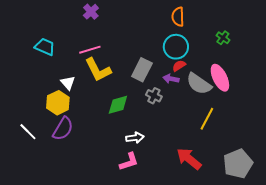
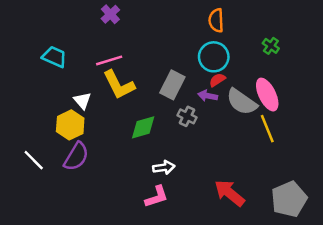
yellow line: (207, 119) -> (267, 129), moved, turned -50

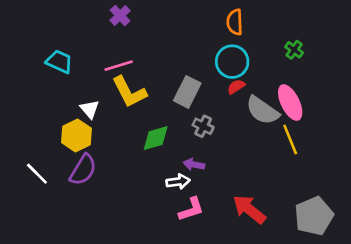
purple arrow: (208, 96) -> (194, 164), moved
pink L-shape: (157, 197) -> (191, 209), moved

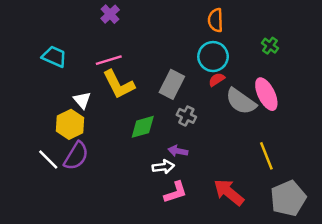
yellow line: (290, 139) -> (266, 156), moved
white line: (37, 174) -> (48, 160), moved

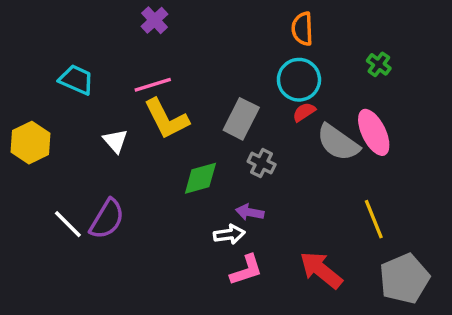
yellow hexagon: (70, 124) -> (30, 143), moved

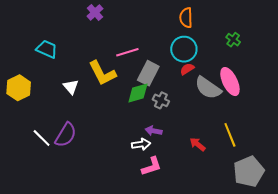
pink line: (153, 85) -> (127, 52), moved
green diamond: (200, 178) -> (138, 93), moved
red arrow: (321, 270) -> (198, 144), moved, size x0.6

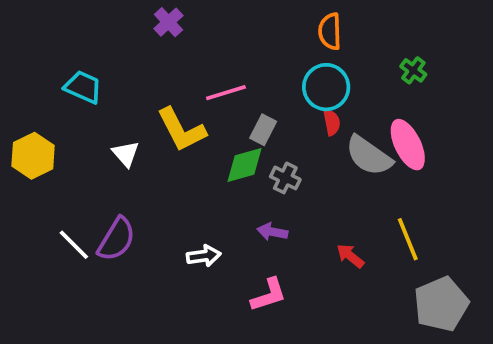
red semicircle: (187, 69) -> (332, 122), turned 112
gray rectangle: (148, 73) -> (263, 130), size x0.7
white arrow: (141, 144) -> (204, 256), moved

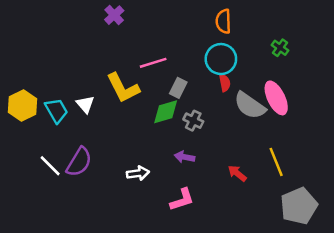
cyan trapezoid: (83, 87) -> (56, 110), moved, turned 36

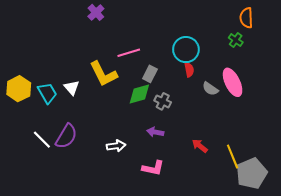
orange semicircle: (223, 21) -> (246, 18), moved
gray semicircle: (250, 105) -> (210, 89), size x0.6
yellow line: (276, 162) -> (233, 156), moved
pink L-shape: (182, 200) -> (153, 168), turned 30

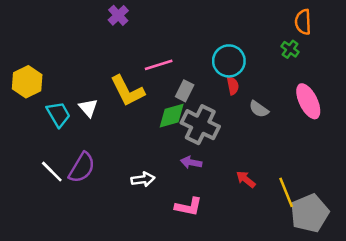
pink ellipse: (233, 82) -> (308, 101), moved
yellow hexagon: (19, 89) -> (27, 82), moved
gray cross: (163, 101) -> (200, 125), size x1.8

